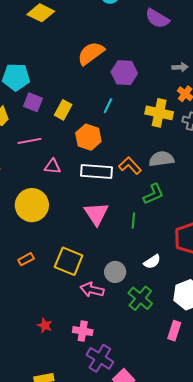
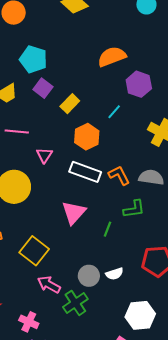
pink line: (29, 141) -> (17, 132), moved
pink triangle: (53, 166) -> (44, 155), turned 42
gray circle: (115, 272) -> (89, 276), moved
green cross: (140, 298) -> (75, 303), moved

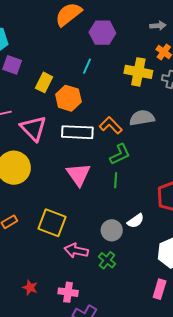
yellow rectangle: (70, 104) -> (44, 82), moved
pink triangle: (44, 155) -> (33, 128), size x1.6
green L-shape: (134, 209) -> (120, 154), moved
green cross: (75, 303) -> (107, 260), size x0.7

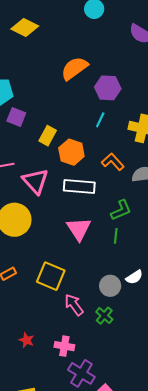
cyan line: (87, 66) -> (100, 120), moved
orange L-shape: (111, 125) -> (113, 162), moved
pink arrow: (76, 251) -> (74, 305), turned 40

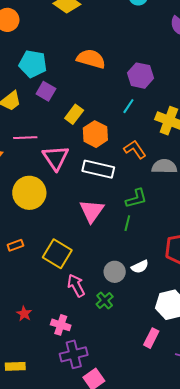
orange semicircle: (74, 68) -> (91, 59), moved, turned 44
purple cross: (81, 373) -> (74, 354), turned 36

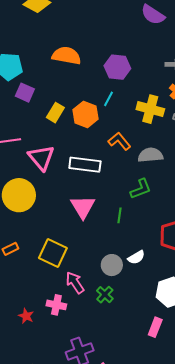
orange hexagon: (95, 134) -> (86, 114), moved
green L-shape: (136, 198) -> (141, 189), moved
pink cross: (61, 325) -> (56, 305), moved

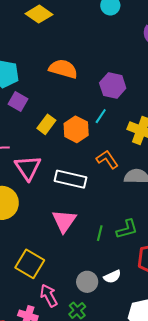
green L-shape: (141, 189) -> (127, 229), moved

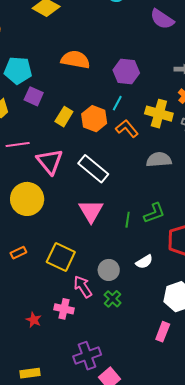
orange L-shape: (107, 159) -> (127, 129), moved
white rectangle: (71, 179) -> (93, 169), turned 32
gray circle: (87, 282) -> (109, 270), moved

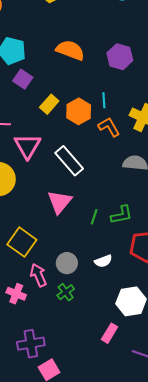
purple hexagon: (126, 72) -> (120, 57), moved
cyan line: (117, 103) -> (104, 100), turned -42

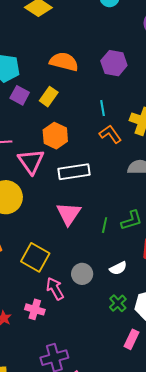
yellow rectangle: (49, 104) -> (49, 97), moved
orange hexagon: (79, 111) -> (55, 136), moved
white rectangle: (69, 161) -> (74, 172), turned -52
green cross: (66, 292) -> (118, 303), moved

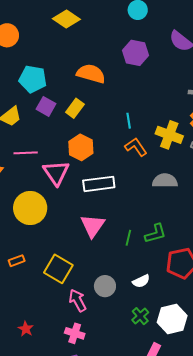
purple hexagon: (114, 63) -> (136, 53), moved
pink cross: (35, 309) -> (75, 333), moved

